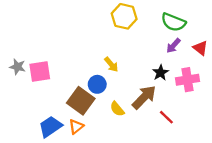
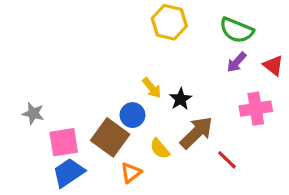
gray star: (17, 67) -> (33, 113), moved
pink square: (40, 71) -> (64, 142), moved
black star: (161, 73) -> (181, 99), moved
orange triangle: (76, 127) -> (131, 173), moved

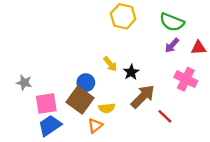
red triangle: (273, 65) -> (199, 48), turned -42
pink cross: (256, 109) -> (186, 79), turned 35
blue circle: (132, 115) -> (86, 83), moved
yellow semicircle: (160, 149) -> (107, 108), moved, turned -56

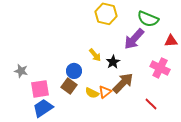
purple arrow: (172, 45) -> (134, 39), moved, size x1.6
brown square: (80, 100) -> (69, 86), size x0.7
yellow semicircle: (107, 108) -> (92, 93), turned 32
red line: (165, 116) -> (151, 104), moved
orange triangle: (95, 126) -> (105, 92), moved

